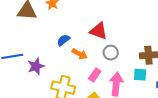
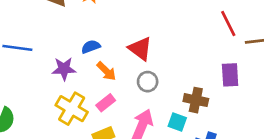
purple star: (36, 66) -> (64, 69), moved
pink rectangle: (95, 75) -> (106, 103), moved

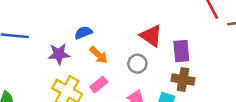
red triangle: (140, 49) -> (151, 36), moved
purple rectangle: (230, 75) -> (181, 51), moved

